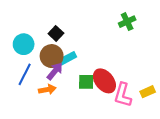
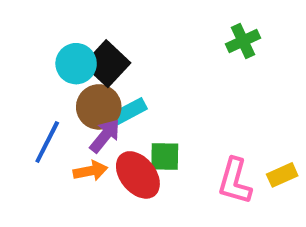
black square: (56, 33) -> (107, 64), size x1.5
cyan circle: (24, 44) -> (76, 64), moved
red ellipse: (104, 81) -> (138, 175), moved

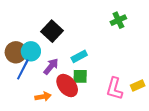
cyan circle: (76, 64) -> (31, 51), moved
brown circle: (99, 107) -> (16, 52), moved
cyan rectangle: (130, 111) -> (79, 56), moved
orange arrow: (90, 171) -> (43, 97), moved

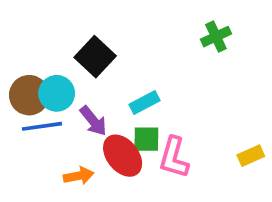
purple arrow: (51, 66) -> (93, 121), turned 102
blue line: (23, 69) -> (42, 126), turned 55
pink L-shape: (114, 89) -> (174, 157), moved

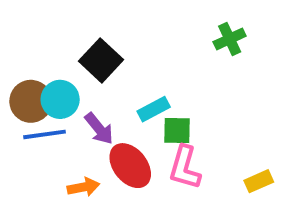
green square: (146, 139) -> (177, 131), moved
yellow rectangle: (251, 156) -> (259, 181), moved

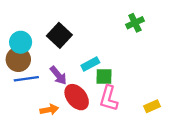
cyan circle: (60, 99) -> (21, 42), moved

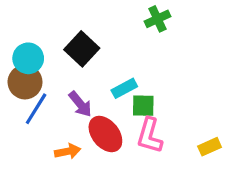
green cross: (135, 23) -> (157, 19), moved
blue line: (26, 79) -> (36, 109), turned -50

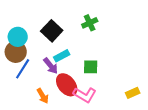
green cross: (157, 19) -> (90, 23), moved
cyan rectangle: (124, 88) -> (62, 56), moved
pink L-shape: (150, 136) -> (85, 95), moved, turned -75
orange arrow: (68, 151) -> (43, 96), turned 70

